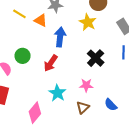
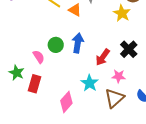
blue arrow: (60, 37) -> (78, 43), moved
red arrow: (51, 63) -> (103, 57), moved
brown triangle: (83, 107) -> (114, 98), size x1.5

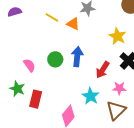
yellow star: (122, 13) -> (117, 36), moved
pink semicircle: (39, 57) -> (29, 65), moved

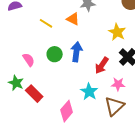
yellow line: (52, 17) -> (46, 23), moved
red rectangle: (36, 99) -> (34, 94), turned -60

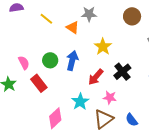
yellow line: (46, 23) -> (46, 19), moved
yellow star: (117, 32) -> (103, 47), moved
red rectangle: (34, 94) -> (39, 83), moved

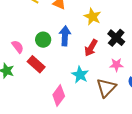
pink star: (110, 98) -> (116, 65), moved

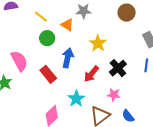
green circle: (43, 40) -> (47, 38), moved
pink semicircle: (18, 47) -> (19, 61), size x1.5
red rectangle: (36, 64) -> (48, 74), moved

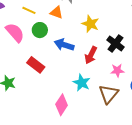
blue arrow: (68, 58) -> (64, 45), turned -72
pink semicircle: (19, 61) -> (15, 33), moved
red rectangle: (48, 74) -> (36, 65), moved

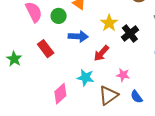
black cross: (115, 43) -> (130, 33), moved
blue arrow: (64, 45) -> (78, 36), turned 150
cyan star: (82, 83) -> (85, 78), turned -30

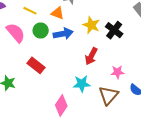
blue arrow: (78, 36) -> (63, 34), moved

